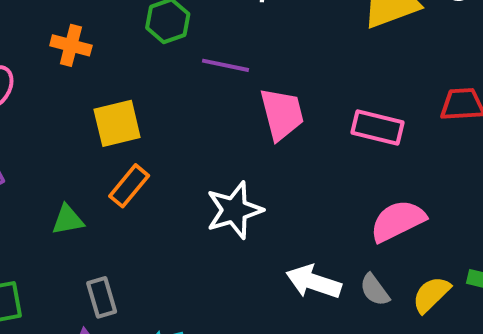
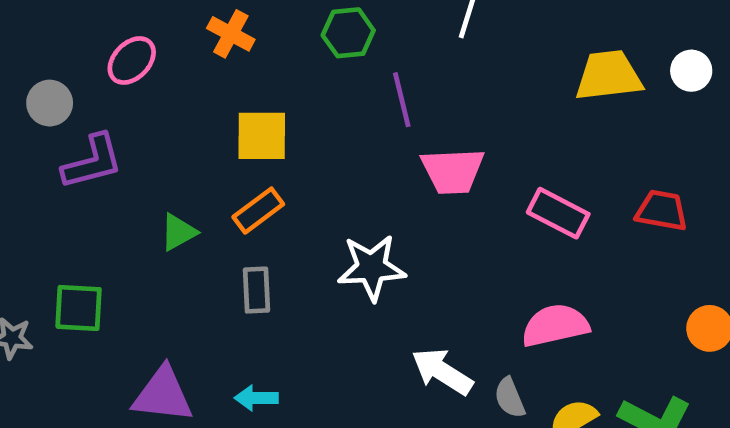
purple line: (225, 65) -> (402, 100), turned 51
pink trapezoid: (282, 114) -> (453, 171), turned 88
green triangle: (68, 220) -> (178, 232), turned -32
gray rectangle: (102, 297) -> (256, 290), moved

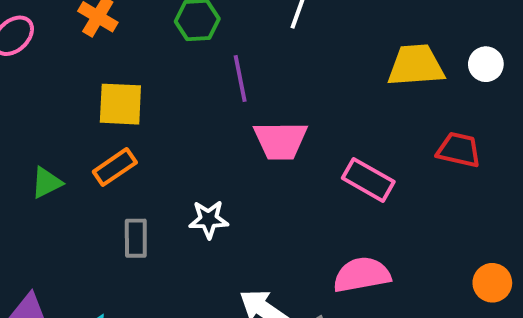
red trapezoid: (662, 210) -> (459, 150), moved
white star: (372, 268) -> (209, 219), size x0.7
gray rectangle: (256, 290) -> (136, 238), moved

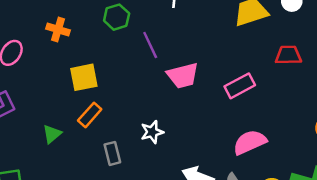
pink rectangle: (368, 180) -> (240, 86), turned -44

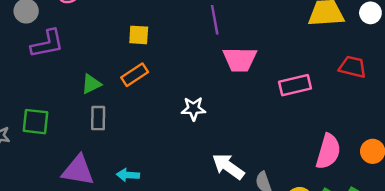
yellow square: (84, 77) -> (139, 35), size x0.7
pink semicircle: (250, 142) -> (328, 152), moved, turned 116
gray rectangle: (112, 153) -> (98, 118), moved

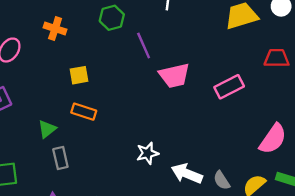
orange rectangle: (135, 75) -> (84, 112), turned 65
white star: (193, 109) -> (147, 153), moved
pink semicircle: (328, 152) -> (273, 139), turned 32

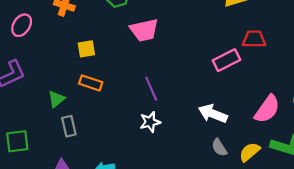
purple line: (144, 45) -> (151, 89), moved
red trapezoid: (277, 58) -> (254, 39), moved
pink trapezoid: (174, 76) -> (144, 30), moved
white arrow: (187, 174) -> (213, 114), moved

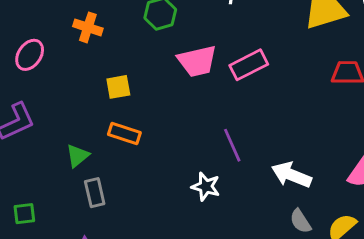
pink rectangle: (227, 60) -> (249, 65), moved
purple line: (151, 89) -> (232, 145), moved
white star: (150, 122) -> (206, 187), turned 30
green square: (17, 141) -> (24, 214), size x0.7

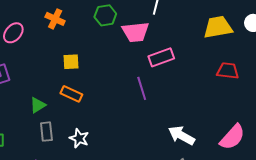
pink trapezoid: (197, 61) -> (136, 32), moved
purple line: (232, 145) -> (142, 88), moved
white star: (206, 187) -> (79, 138), moved

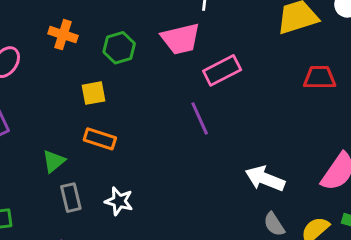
green hexagon: (105, 15) -> (119, 48), moved

